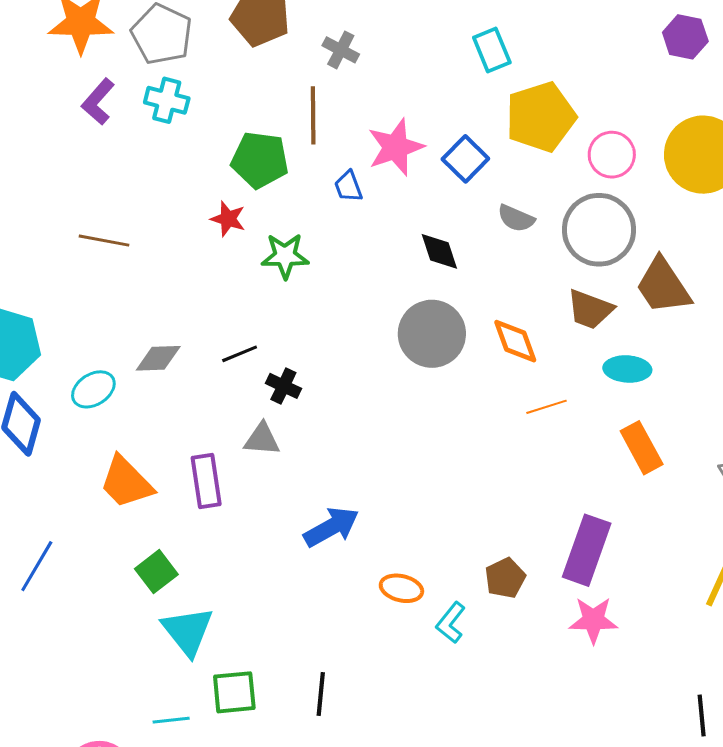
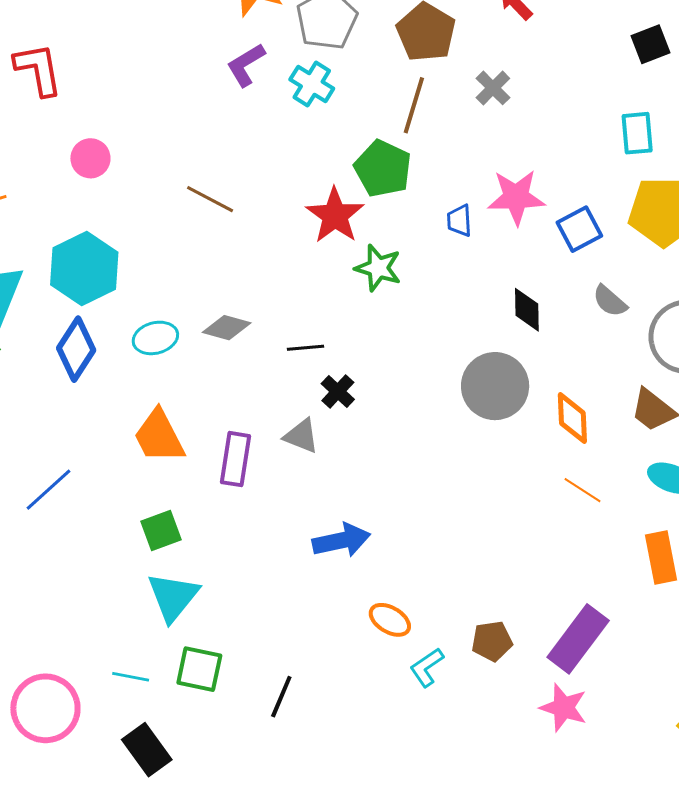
brown line: (313, 115) -> (414, 105), moved
red star: (228, 219) -> (335, 215), size x1.6
orange line: (547, 407) -> (583, 490), turned 33

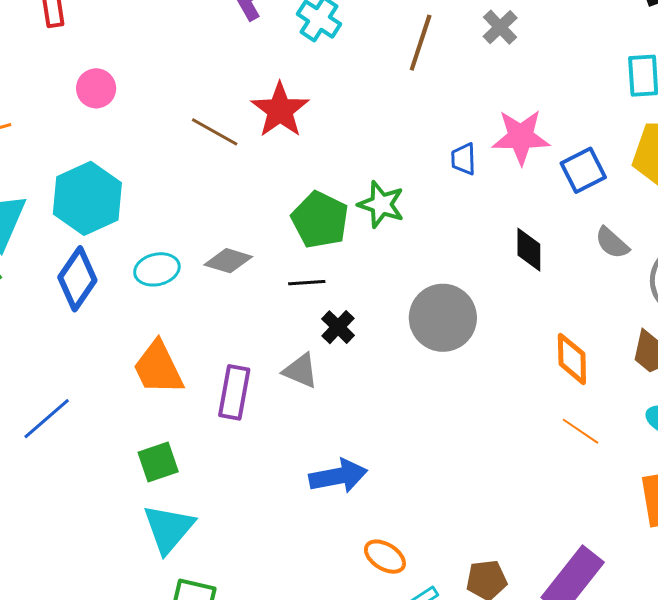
green pentagon: (383, 169) -> (320, 220), moved
red star: (335, 215) -> (280, 110), moved
gray circle: (495, 386) -> (443, 318), moved

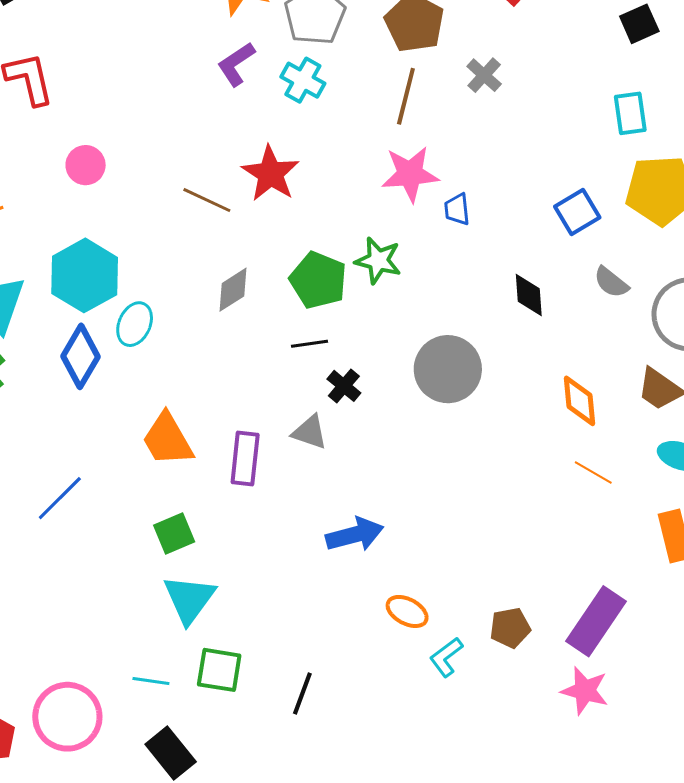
pink star: (521, 137) -> (410, 174), moved
gray diamond: (228, 261) -> (233, 290), moved, turned -45
cyan ellipse: (157, 269) -> (135, 324), moved, turned -48

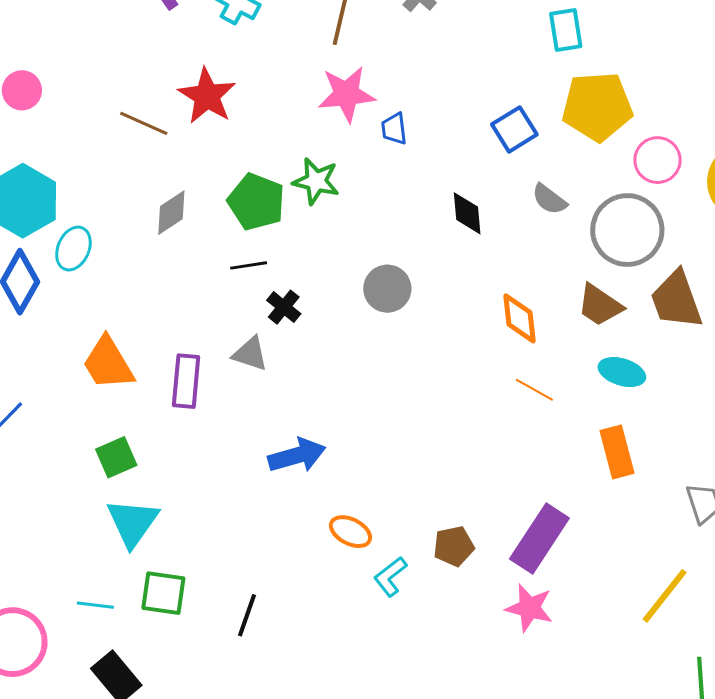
gray circle: (448, 369) -> (387, 289), size x0.7

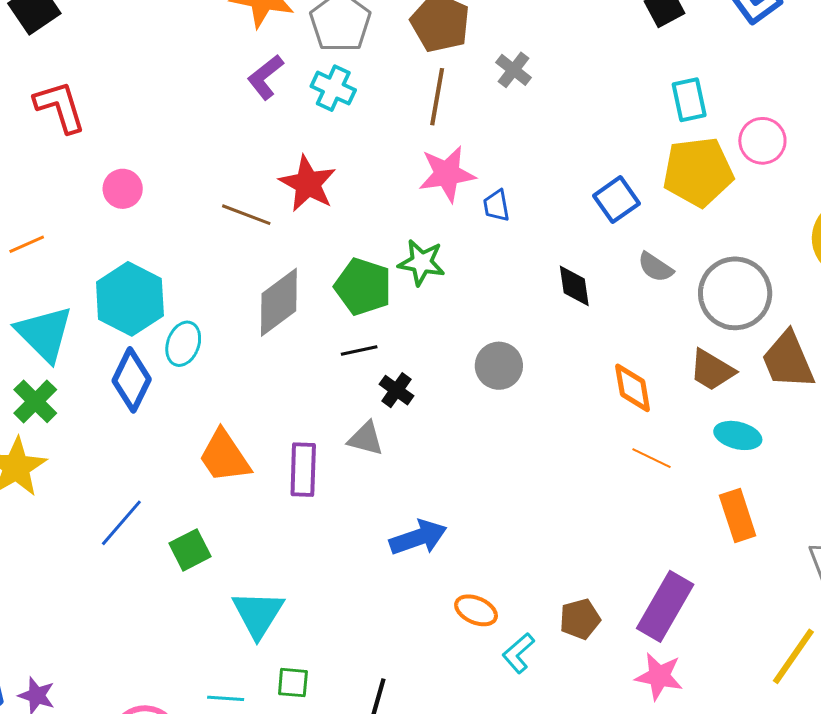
cyan rectangle: (566, 30) -> (689, 100), moved
pink circle: (658, 160) -> (762, 141), moved
gray diamond: (171, 213) -> (279, 302), size x1.5
green square: (116, 457) -> (190, 550), moved
green square: (163, 593) -> (293, 683), size x0.7

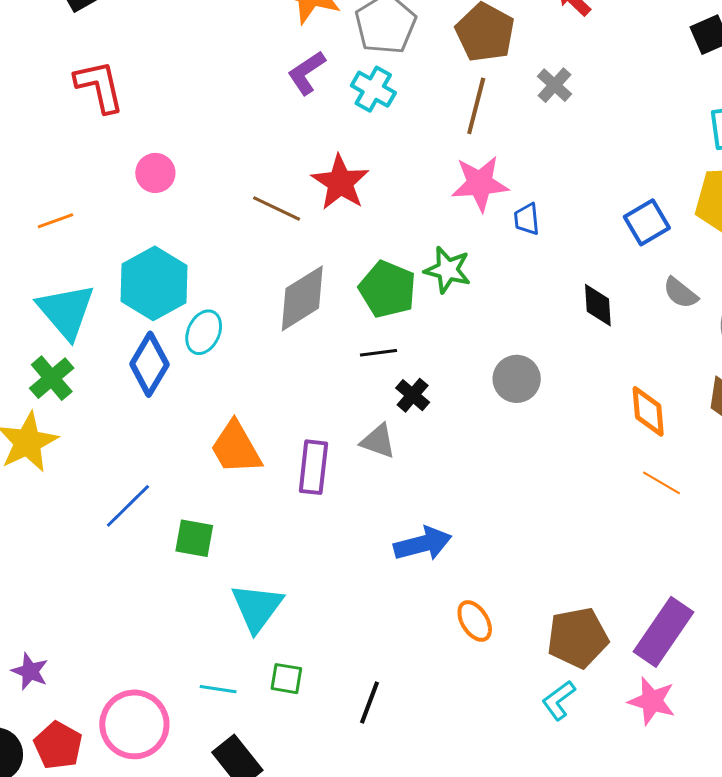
green square: (190, 550) -> (194, 538), turned 33
orange ellipse: (476, 610) -> (475, 621), turned 30
brown pentagon: (580, 619) -> (578, 638), size x1.5
cyan L-shape: (518, 653) -> (559, 700), moved

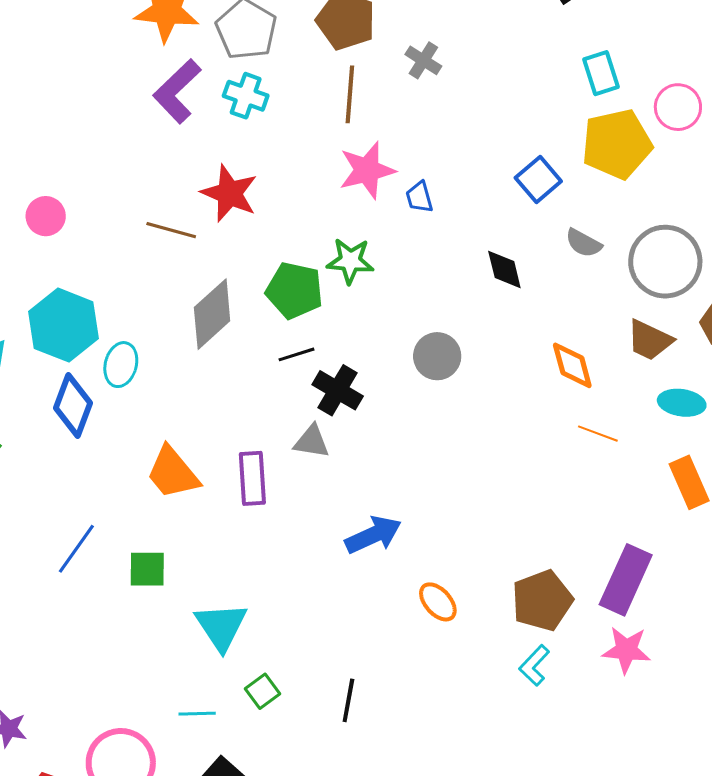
purple L-shape: (307, 73) -> (177, 91), size x1.4
black cross: (413, 395) -> (338, 390), size x1.4
green square: (286, 679) -> (262, 691), turned -36

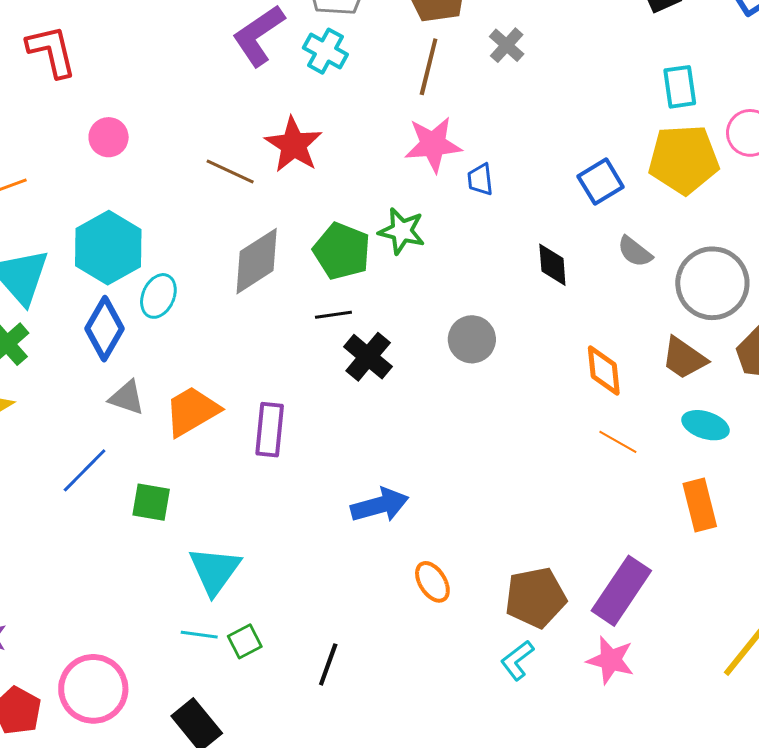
gray triangle: (312, 442) -> (127, 398), moved
orange trapezoid: (173, 473) -> (192, 411), turned 90
cyan line: (197, 714) -> (199, 635), moved

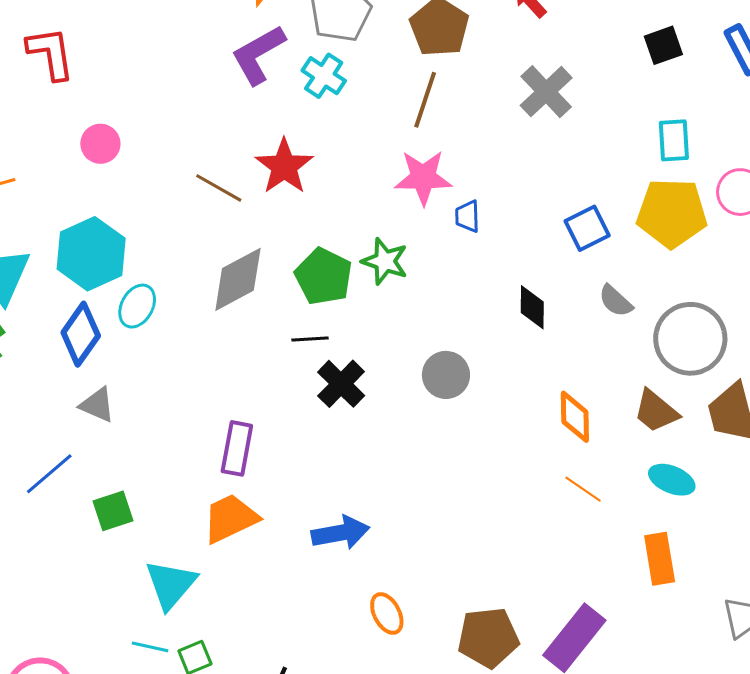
gray cross: (507, 45) -> (546, 92), moved, size x1.5
orange trapezoid: (192, 411) -> (230, 518), moved
green square: (151, 502) -> (113, 511), turned -33

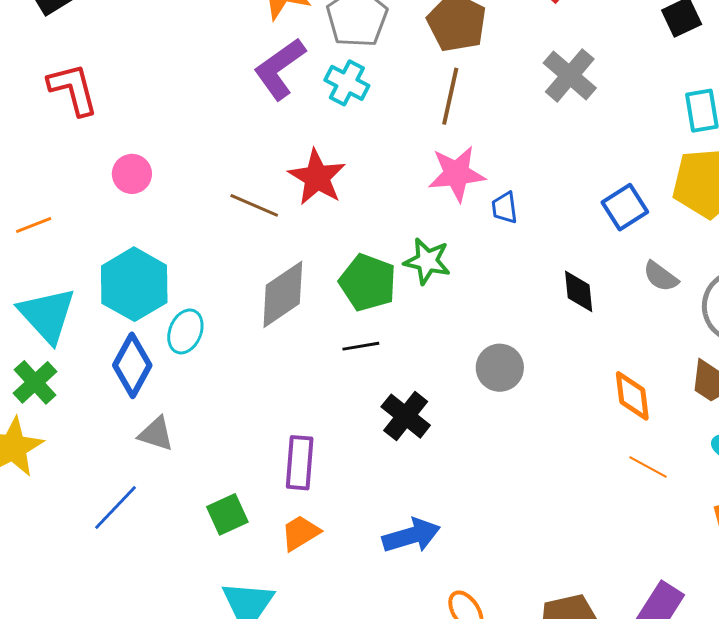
black cross: (341, 384) -> (406, 416), moved
green square: (113, 511) -> (227, 514), moved
orange trapezoid: (230, 518) -> (300, 533), size x0.7

